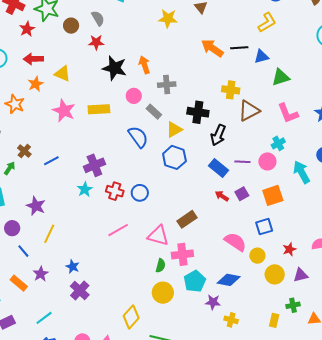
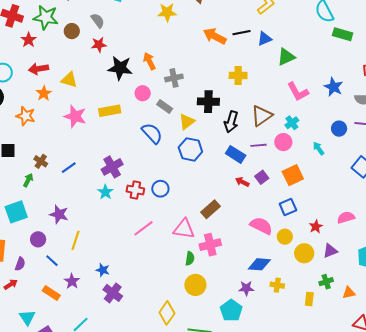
brown triangle: (249, 111) -> (262, 116), moved
cyan arrow: (302, 172) -> (318, 148), size x0.6
cyan pentagon: (195, 281) -> (231, 310), moved
yellow cross: (231, 320) -> (277, 285), moved

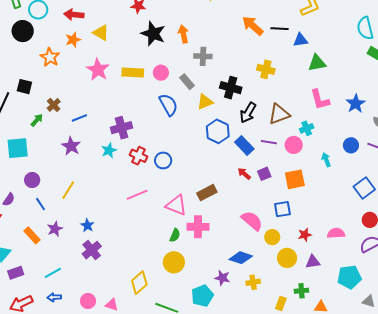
pink circle: (143, 93) -> (161, 73), moved
blue hexagon: (190, 149) -> (218, 131), moved
purple star: (59, 214) -> (71, 146), moved
yellow cross: (277, 285) -> (253, 282), turned -32

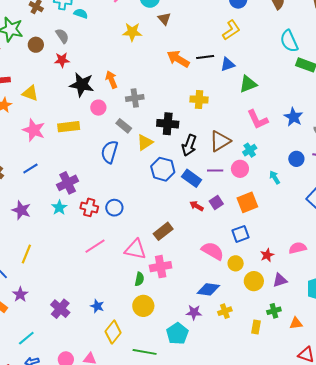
pink circle: (161, 73) -> (98, 108), moved
blue semicircle: (168, 105) -> (109, 152), turned -125
blue line: (79, 118) -> (30, 168), moved
blue star: (87, 225) -> (97, 306), moved

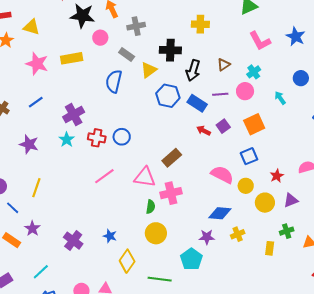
brown triangle: (220, 141) -> (224, 65), size x0.6

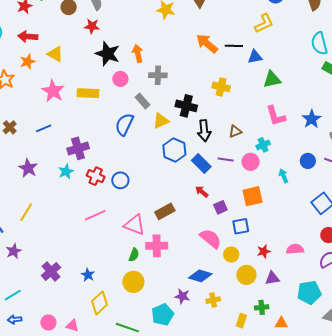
black arrow: (193, 70) -> (204, 131), turned -35
purple square: (223, 126) -> (220, 207), moved

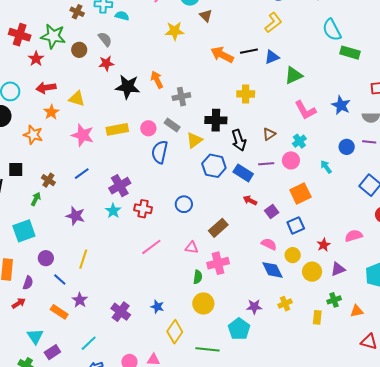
pink circle: (120, 79) -> (148, 128), moved
blue circle: (120, 180) -> (184, 204), moved
pink triangle: (134, 225) -> (192, 248), size x0.6
pink semicircle: (211, 239) -> (269, 244), size x0.7
blue diamond: (200, 276) -> (272, 270), moved, turned 60

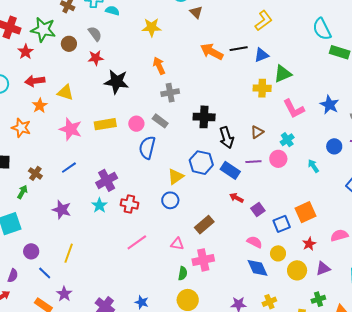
yellow star: (175, 31) -> (152, 27), moved
orange arrow: (157, 80) -> (159, 66), moved
yellow cross: (246, 94) -> (262, 88), moved
yellow triangle: (194, 140) -> (176, 177), moved
orange square: (300, 193) -> (305, 212), moved

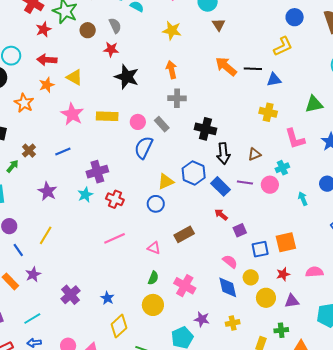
green triangle: (283, 74) -> (314, 104), moved
pink cross: (203, 260) -> (185, 286), moved, turned 30

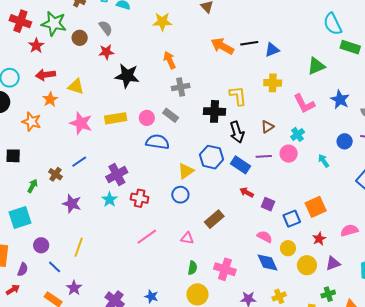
yellow L-shape: (283, 46) -> (238, 96), moved, turned -60
blue semicircle: (144, 148) -> (158, 142), turned 85
brown cross: (29, 151) -> (55, 174), moved
purple square: (240, 230) -> (268, 204), turned -32

